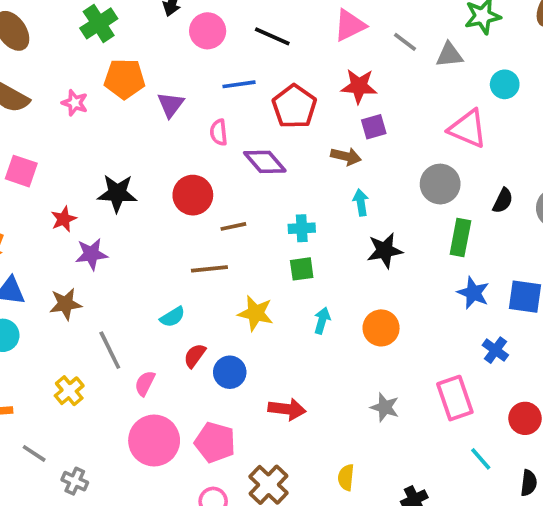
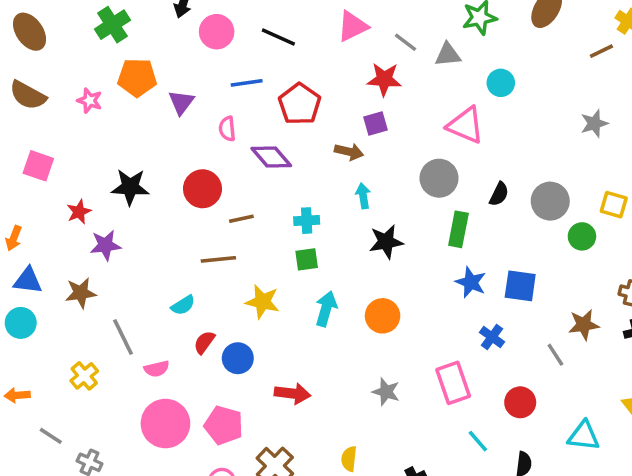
red star: (359, 86) -> (384, 79), moved
cyan arrow: (322, 321) -> (326, 309), size x1.4
pink semicircle: (145, 383) -> (157, 369), turned -130

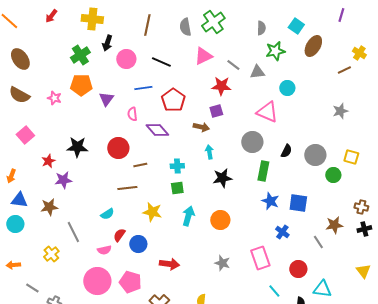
green cross: (112, 25) -> (80, 55), moved
pink square: (38, 166) -> (25, 135), turned 30
pink semicircle: (157, 369) -> (104, 250), moved
cyan triangle: (584, 436) -> (322, 289), moved

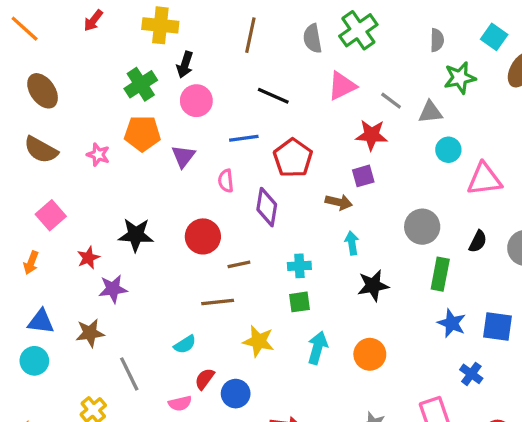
pink circle: (126, 59) -> (196, 101), moved
cyan circle: (287, 88) -> (448, 150), moved
pink triangle: (267, 112) -> (484, 179), moved, turned -30
purple diamond: (157, 130) -> (267, 207), turned 50
orange arrow: (11, 176) -> (31, 263), moved

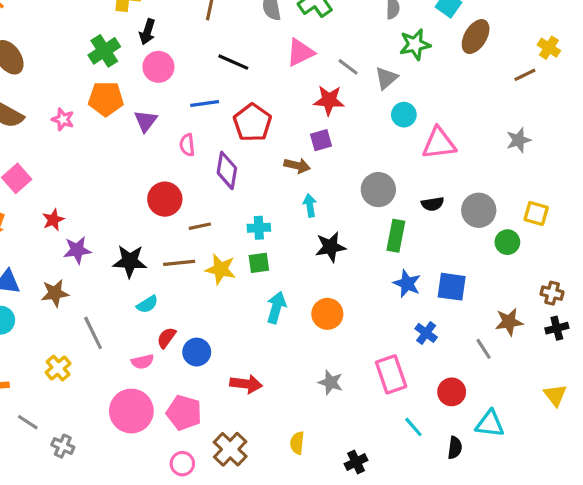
gray triangle: (430, 112) -> (386, 78), turned -35
black star: (136, 235) -> (130, 261), moved
black semicircle: (478, 241) -> (433, 204), turned 55
yellow star: (259, 341) -> (221, 269), moved

